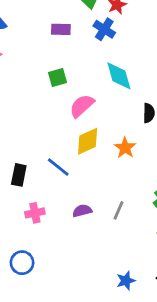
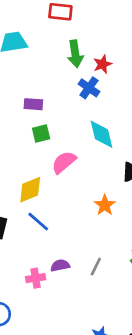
purple rectangle: (61, 29) -> (33, 104), moved
yellow diamond: (88, 141) -> (30, 190), moved
pink cross: (35, 213) -> (36, 278), moved

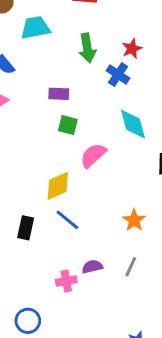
green arrow: (75, 54) -> (87, 48), moved
green square: (41, 133) -> (68, 125), turned 30
orange star: (105, 205) -> (134, 220), moved

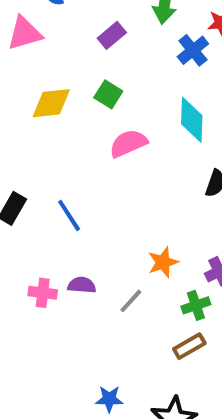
purple rectangle: (59, 94) -> (112, 35), moved, turned -60
yellow diamond: (58, 186) -> (51, 103), moved
orange star: (134, 220) -> (163, 262), moved

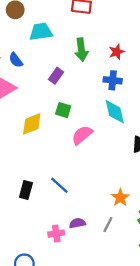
blue cross: (193, 50) -> (113, 80), moved, turned -30

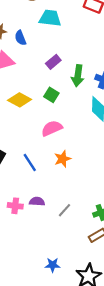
green arrow: (81, 50) -> (78, 76), moved
yellow diamond: (32, 124) -> (20, 100), turned 35
pink semicircle: (82, 135) -> (52, 128), moved
orange star: (120, 198) -> (63, 159), moved

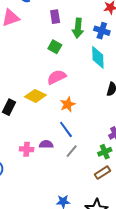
purple rectangle: (53, 62) -> (55, 17), turned -56
yellow diamond: (20, 100) -> (35, 96), moved
blue line: (30, 163) -> (66, 129), moved

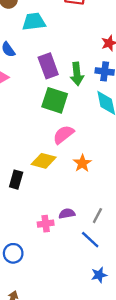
purple rectangle: (55, 17) -> (48, 66), size x1.5
green square: (55, 47) -> (55, 100), size x1.6
blue line: (66, 129) -> (90, 240), moved

